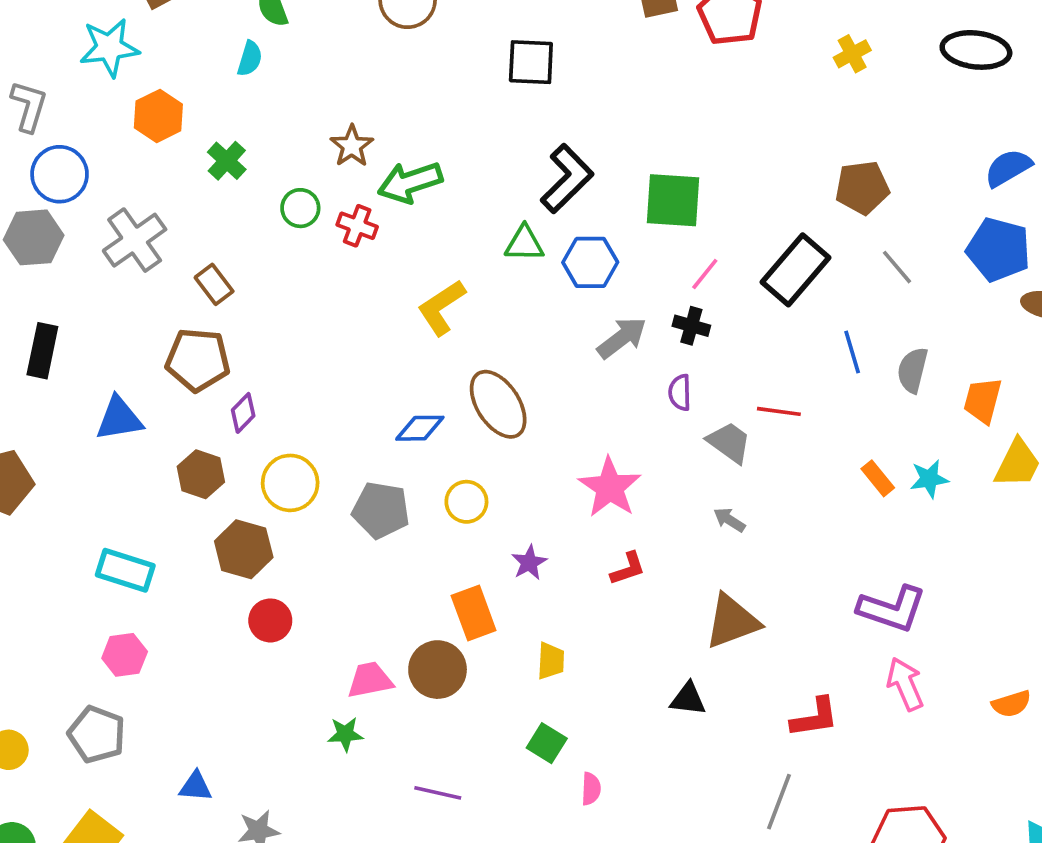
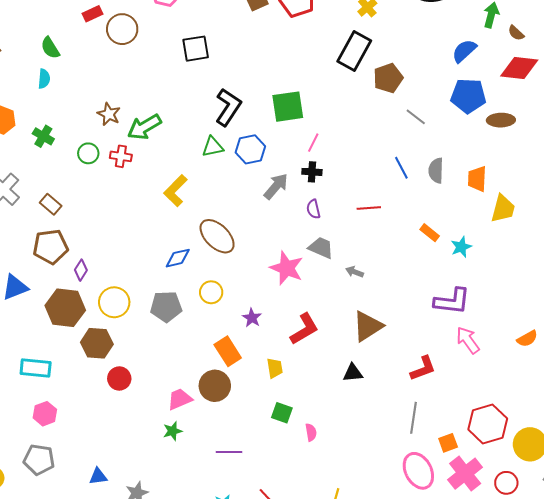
black rectangle: (796, 270) -> (354, 51), moved
gray trapezoid: (729, 442) -> (321, 248), moved
brown hexagon: (201, 474) -> (65, 308), size x1.5
cyan star: (929, 479) -> (461, 247), moved
red L-shape: (628, 569) -> (304, 329), moved, size x1.6

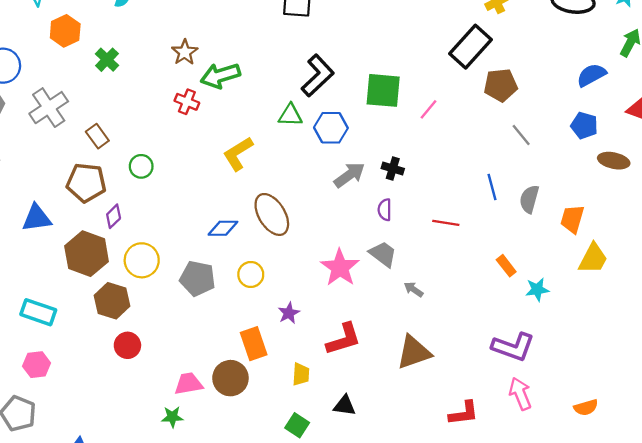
blue pentagon: (468, 96) -> (584, 126), size x0.7
pink line: (313, 143) -> (429, 109), moved
green circle: (88, 153) -> (141, 166), moved
black triangle: (353, 373) -> (345, 406), moved

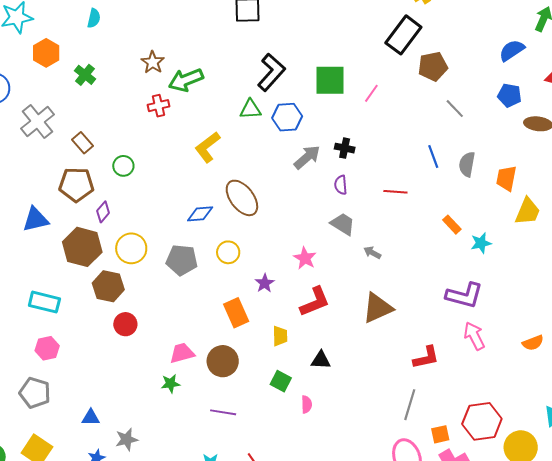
red cross: (187, 102) -> (159, 106), turned -30
pink star: (340, 268) -> (305, 258), moved, size x0.7
brown circle: (230, 378) -> (223, 361), moved

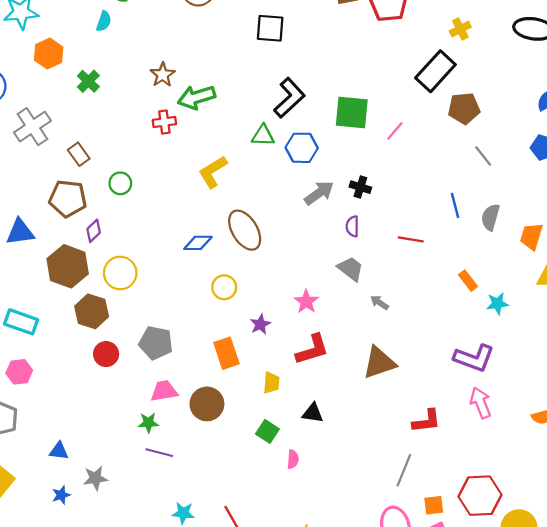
gray pentagon: (182, 260) -> (156, 343), moved
purple line: (223, 412) -> (159, 453), moved

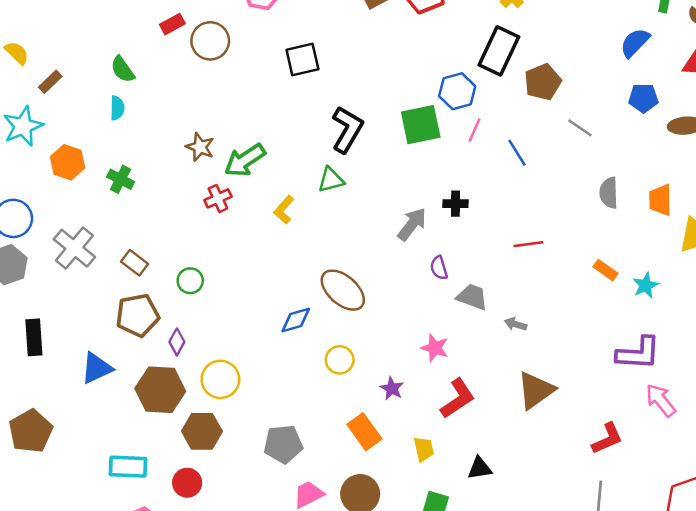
blue hexagon: (302, 148) -> (457, 91), moved
yellow L-shape: (213, 172) -> (284, 210), moved, size x0.7
blue line: (455, 205) -> (517, 153), moved
purple semicircle: (352, 226) -> (439, 268), moved
red circle: (106, 354) -> (187, 483), moved

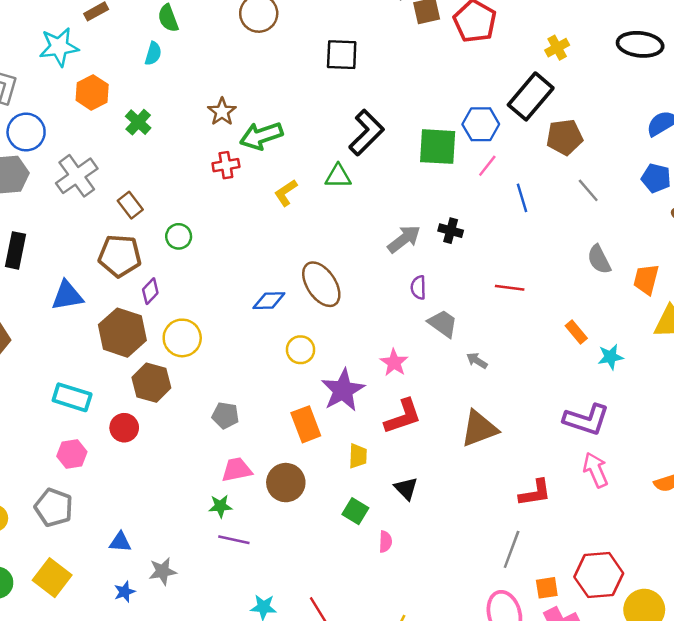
gray semicircle: (609, 193) -> (599, 259), turned -40
purple star: (392, 388) -> (343, 390), size x1.8
gray pentagon: (283, 444) -> (225, 415), size x0.7
black triangle: (480, 468) -> (406, 488), turned 40

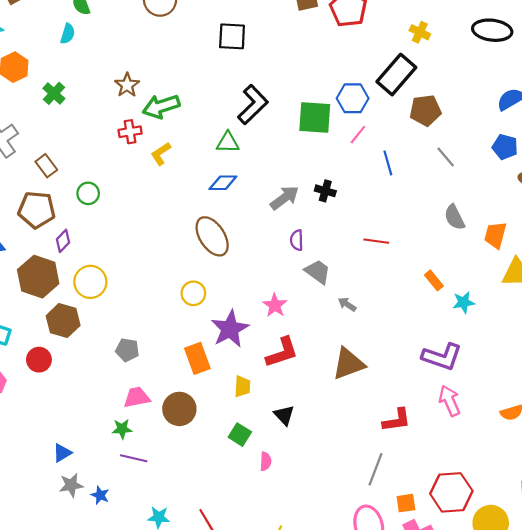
yellow cross: (557, 48) -> (420, 32), turned -36
yellow L-shape: (286, 193) -> (161, 154), moved
blue diamond: (269, 301) -> (223, 183), moved
blue triangle: (120, 542) -> (62, 453), moved, turned -36
blue star: (125, 592) -> (100, 495), moved, turned -30

